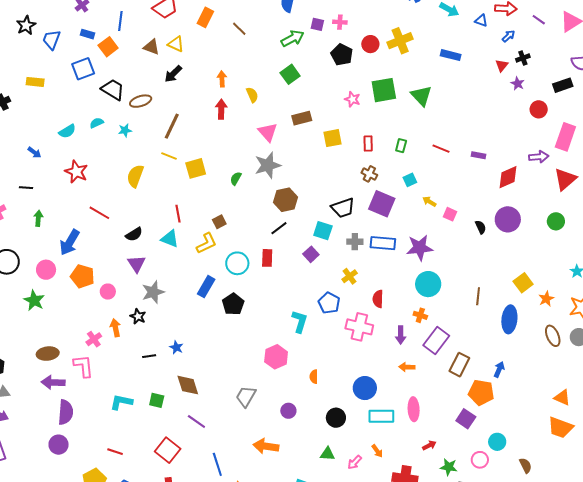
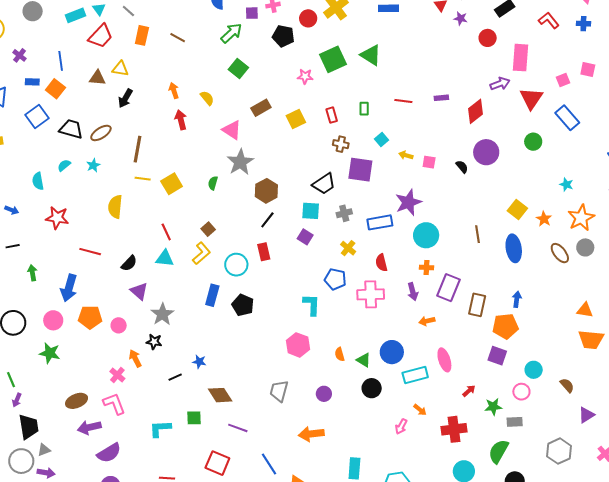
cyan semicircle: (67, 131) -> (38, 181), turned 126
blue rectangle: (383, 243) -> (380, 222), moved
purple semicircle: (66, 412) -> (109, 453), turned 70
green triangle: (327, 454) -> (364, 360), moved, turned 42

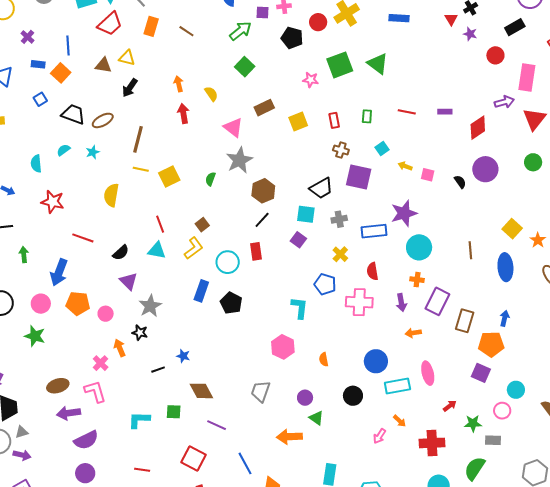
blue square: (37, 117) -> (40, 99), size x0.6
green triangle: (364, 360) -> (316, 418), moved

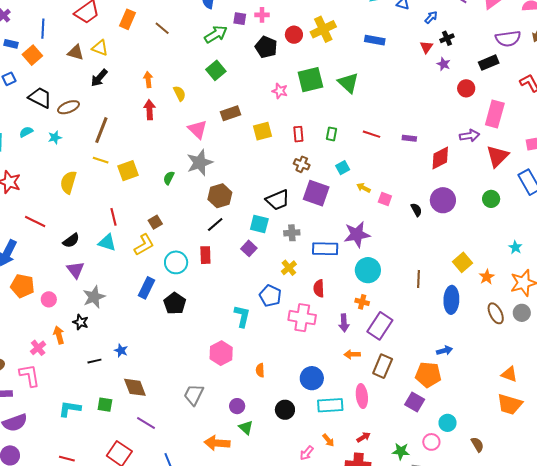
blue arrow: (505, 318) -> (445, 351), turned 56
brown rectangle: (465, 321) -> (383, 366), moved
red arrow: (450, 406) -> (364, 437), moved

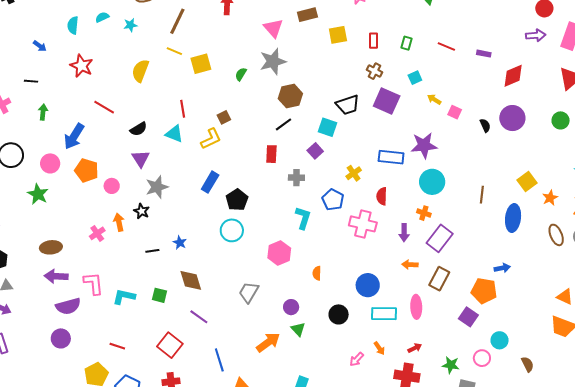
purple arrow: (470, 136) -> (536, 35), moved
gray cross: (292, 233) -> (296, 178), moved
cyan circle: (176, 262) -> (232, 230), moved
pink L-shape: (29, 375) -> (93, 283), moved
orange arrow: (217, 443) -> (268, 342), turned 135

